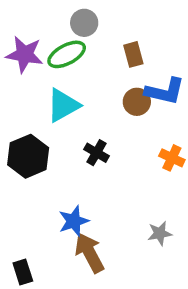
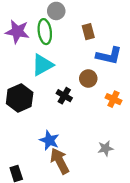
green ellipse: (67, 54) -> (45, 32), turned -70
brown circle: (137, 102) -> (88, 79), moved
blue star: (74, 221) -> (49, 140), turned -30

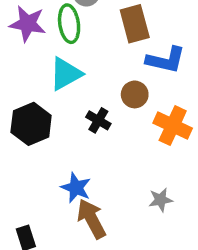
brown rectangle: (88, 32) -> (135, 24), size x1.5
orange cross: (113, 99) -> (173, 126), size x1.5

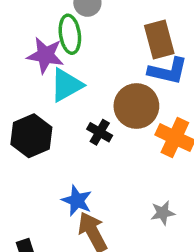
purple star: (28, 24) -> (45, 55), moved
brown rectangle: (135, 24) -> (159, 39), moved
brown circle: (135, 94) -> (136, 106), size x1.6

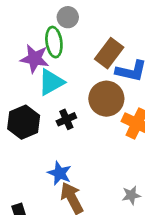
brown rectangle: (159, 39) -> (109, 53), moved, turned 52
black cross: (100, 132) -> (66, 119), moved, turned 36
gray star: (163, 213) -> (131, 195), moved

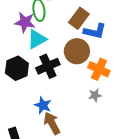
black cross: (66, 119) -> (48, 66), size x1.6
gray star: (131, 195) -> (95, 95), moved

